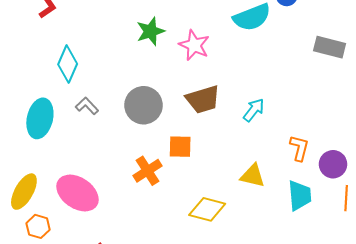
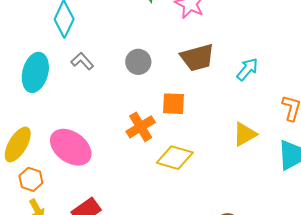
gray circle: (144, 105) -> (138, 62), size x0.7
yellow triangle: (253, 176) -> (245, 134), turned -44
yellow diamond: (207, 209) -> (175, 158), moved

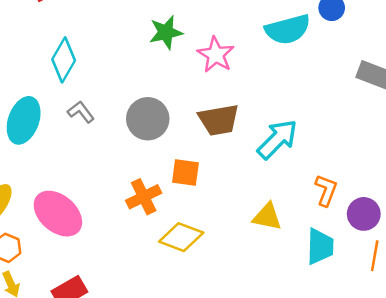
gray circle: (138, 62) -> (148, 119), size x1.4
cyan arrow: (247, 69) -> (277, 139), size x1.5
yellow triangle: (245, 134) -> (267, 217), turned 36

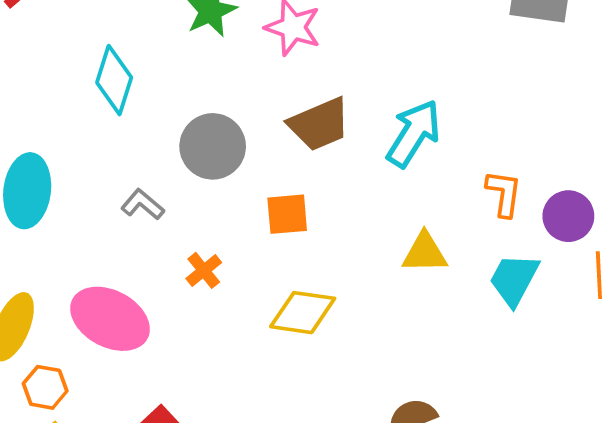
cyan diamond: (64, 60) -> (114, 80), moved
gray L-shape: (81, 112) -> (143, 204), moved
orange cross: (144, 197) -> (204, 270), moved, size x0.7
cyan trapezoid: (320, 246) -> (514, 279), turned -141

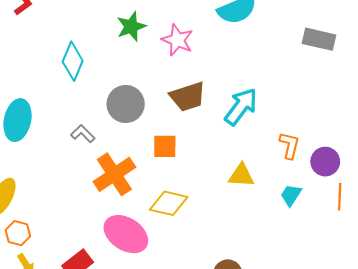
orange cross: (204, 270) -> (114, 174), size x2.0
cyan trapezoid: (514, 279) -> (291, 195), size x0.7
pink ellipse: (110, 319) -> (126, 234), moved

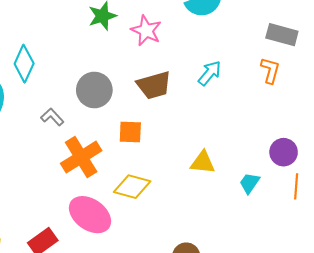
cyan diamond: (73, 61) -> (24, 64), moved
cyan arrow: (241, 107) -> (210, 73), moved, size x0.7
orange L-shape: (290, 145) -> (270, 70), moved

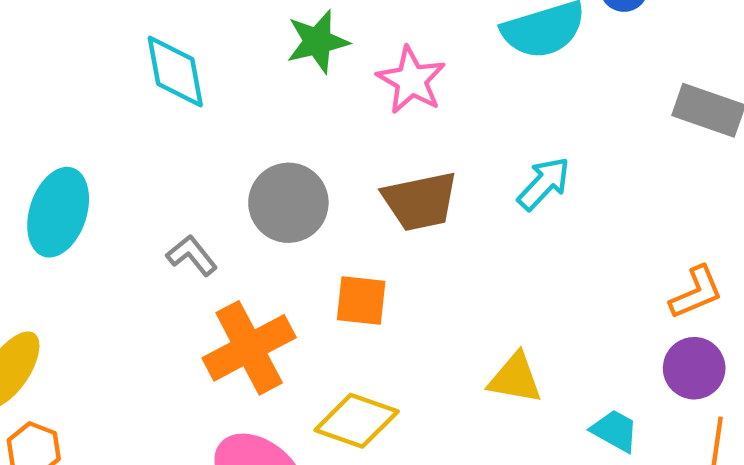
cyan diamond: (24, 64) -> (175, 71), moved, turned -39
orange L-shape: (270, 70) -> (696, 292), moved, turned 48
cyan trapezoid: (250, 183) -> (615, 431), turned 80

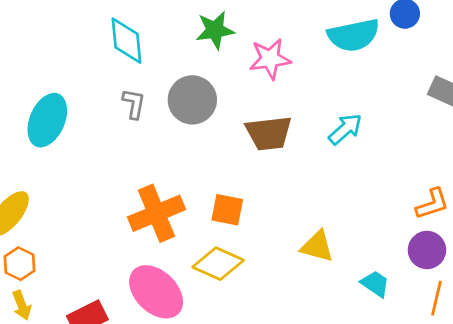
pink star: (411, 80) -> (270, 59), turned 30
gray circle: (288, 203) -> (192, 100), moved
gray L-shape: (192, 255) -> (134, 104), moved, turned 44
orange square: (361, 301) -> (227, 210), moved

